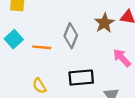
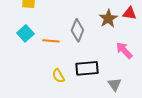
yellow semicircle: (39, 86) -> (58, 76), moved

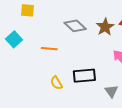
gray diamond: (77, 30) -> (75, 26), moved, turned -70
cyan square: (25, 33) -> (14, 39), moved

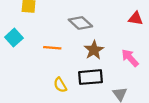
brown star: (105, 27) -> (94, 50), moved

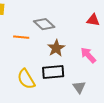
orange line: (52, 48) -> (21, 37), moved
yellow semicircle: (60, 85) -> (26, 79), size x1.5

